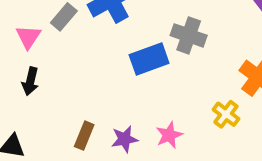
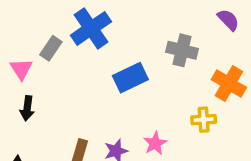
gray cross: (189, 35) -> (182, 50), moved
yellow cross: (226, 114) -> (204, 120), turned -35

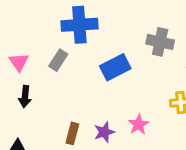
blue cross: (91, 28) -> (79, 25), turned 32
gray rectangle: (51, 48) -> (58, 60), moved

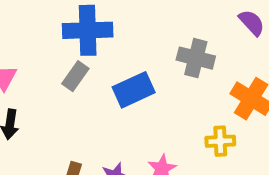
gray rectangle: (58, 60) -> (75, 76), moved

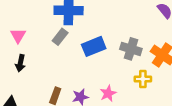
gray cross: (196, 58) -> (131, 49), moved

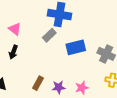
pink triangle: (18, 36) -> (15, 29), turned -32

